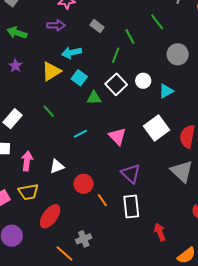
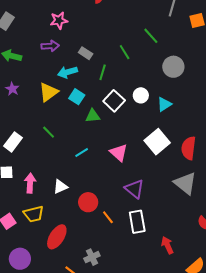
gray rectangle: (97, 26) -> (86, 53), moved
green line: (116, 55) -> (103, 72), moved

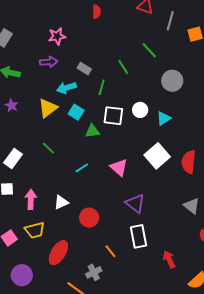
white square: (114, 101) -> (113, 116), turned -35
gray triangle: (185, 183) -> (192, 206), moved, size x0.7
orange line: (108, 217) -> (110, 251), moved

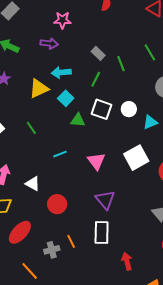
gray rectangle: (84, 69) -> (98, 53), moved
white triangle: (61, 202) -> (33, 184), turned 42
gray cross: (94, 272) -> (52, 250), moved

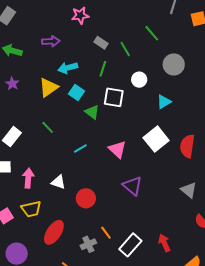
pink star: (62, 20) -> (80, 15), moved
white circle: (129, 109) -> (139, 80), moved
green triangle: (78, 120) -> (92, 112), turned 42
white rectangle: (102, 233) -> (130, 245), moved, turned 50

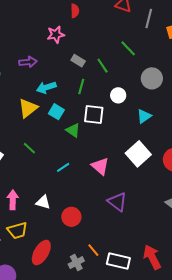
red arrow: (164, 243) -> (152, 257), size x1.4
white rectangle: (130, 245) -> (118, 261), turned 65

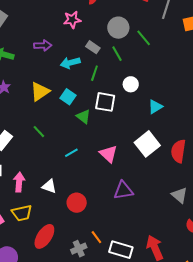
gray circle: (152, 78) -> (118, 28), moved
cyan arrow: (46, 87) -> (70, 63), moved
purple triangle: (117, 202) -> (123, 190), turned -50

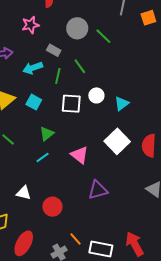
green line: (117, 54) -> (80, 66), moved
white circle: (131, 84) -> (96, 95), moved
green triangle: (84, 116) -> (47, 134), moved, turned 49

